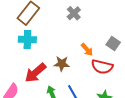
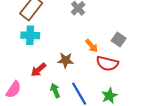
red arrow: (35, 73) -> (39, 70), size x0.7

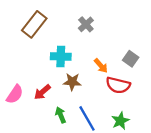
cyan cross: (30, 35) -> (61, 56), moved
pink semicircle: (14, 89) -> (15, 94), moved

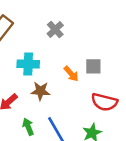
gray square: (131, 59) -> (93, 66), moved, turned -35
red semicircle: (118, 85) -> (104, 102), moved

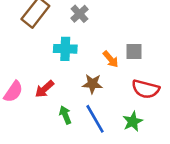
gray cross: (55, 30) -> (80, 14), moved
brown star: (40, 91) -> (92, 84), moved

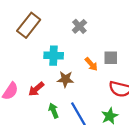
gray cross: (80, 14) -> (79, 26), moved
brown star: (92, 84) -> (65, 79), moved

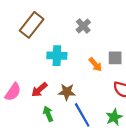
brown star: (65, 79) -> (67, 92), moved
green arrow: (54, 111) -> (48, 114), moved

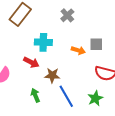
orange arrow: (95, 64) -> (78, 50), turned -32
red arrow: (39, 90) -> (31, 62), moved, turned -112

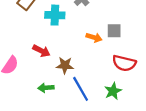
cyan cross: (43, 42) -> (55, 15), moved
green arrow: (35, 95) -> (46, 88), turned -72

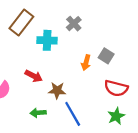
gray square: (114, 31) -> (106, 56), turned 32
orange arrow: (94, 37) -> (86, 63), turned 88
green star: (113, 91) -> (116, 116), moved

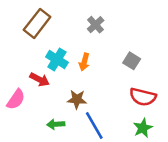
cyan cross: (47, 40) -> (57, 60), moved, turned 30
orange arrow: (86, 63) -> (84, 62), moved
red arrow: (34, 76) -> (40, 79), moved

